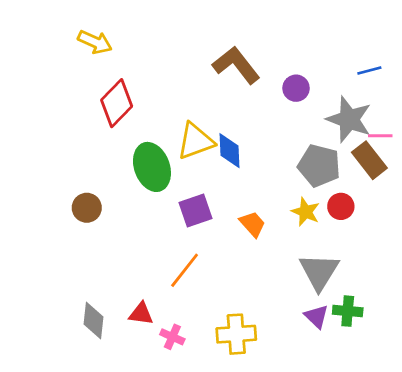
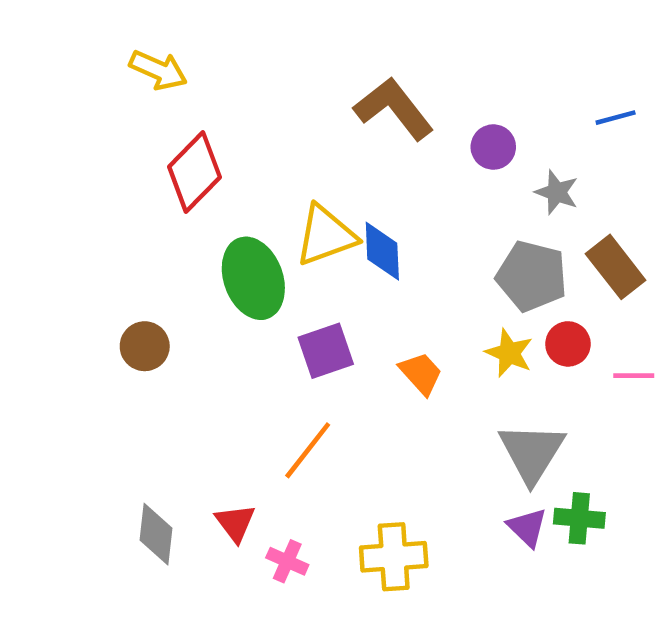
gray star: (349, 119) -> (557, 192), moved, size x0.6
pink line: (380, 136) -> (634, 376), moved
red triangle: (141, 314) -> (235, 523), turned 45

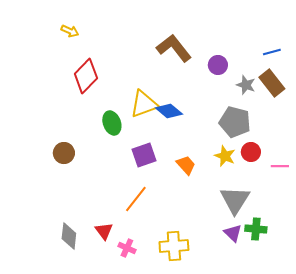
yellow arrow: (158, 70) -> (70, 31), size x0.7
blue diamond: (382, 251) -> (169, 111), turned -48
brown rectangle: (616, 267) -> (272, 83), moved
green ellipse: (253, 278) -> (112, 123), size x0.7

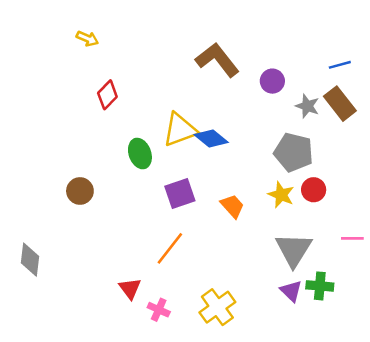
red diamond: (86, 76) -> (107, 95), size x0.7
pink line: (280, 166) -> (352, 238), moved
gray diamond: (69, 236) -> (30, 260), moved
yellow cross: (174, 246) -> (217, 307), turned -32

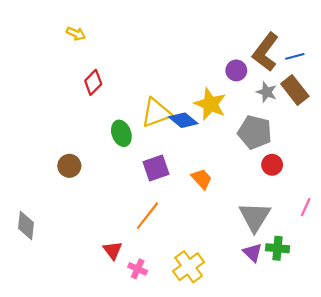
brown L-shape: (217, 60) -> (266, 52), moved, turned -105
yellow star: (281, 195) -> (210, 104), moved, size x1.4
pink line: (352, 238) -> (306, 207), turned -66

